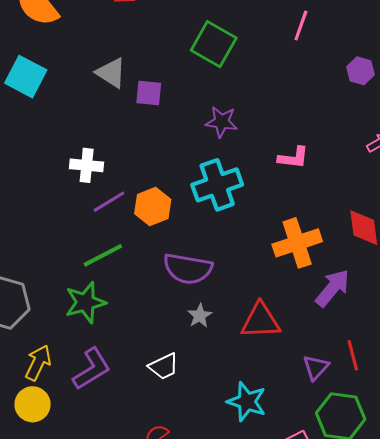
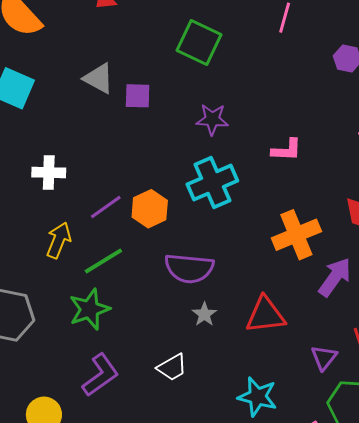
white cross: (87, 165) -> (49, 172), moved
yellow arrow: (38, 363) -> (59, 240), moved

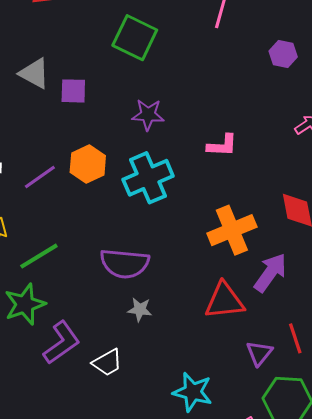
purple line: (106, 207) -> (40, 177), moved
orange hexagon: (150, 209) -> (88, 164), moved
gray star: (204, 314) -> (140, 310), turned -30
red triangle: (265, 315) -> (224, 301), moved
purple L-shape: (100, 375) -> (62, 343), moved

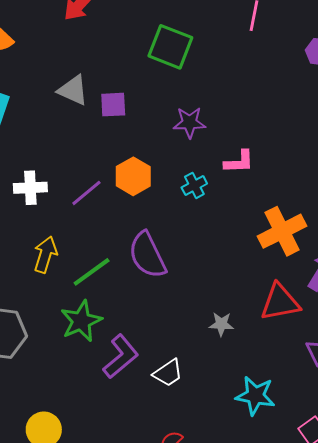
pink L-shape: (222, 145) -> (239, 162), moved
cyan cross: (148, 178) -> (194, 185), size x0.5
purple semicircle: (125, 263) -> (147, 255), moved, turned 63
gray star: (140, 310) -> (221, 324), moved

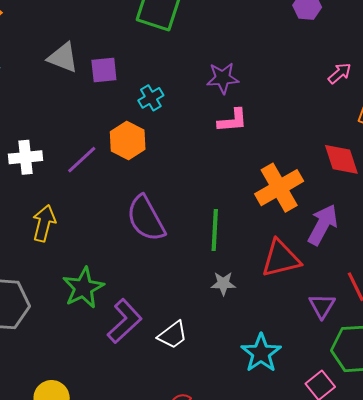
purple star: (189, 123) -> (223, 78), moved
cyan cross: (194, 185) -> (151, 98), moved
green line: (92, 272) -> (215, 230), moved, turned -48
cyan star: (255, 396) -> (261, 353), turned 30

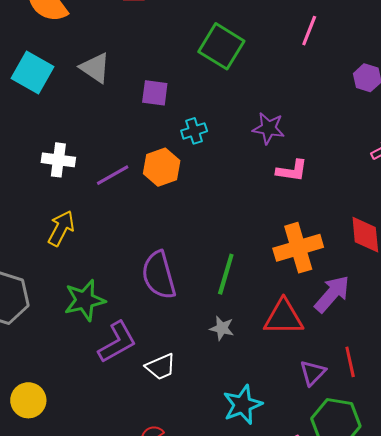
gray triangle: (63, 58) -> (95, 68), moved
pink L-shape: (233, 120) -> (292, 171), moved
purple semicircle: (146, 218) -> (159, 275), moved

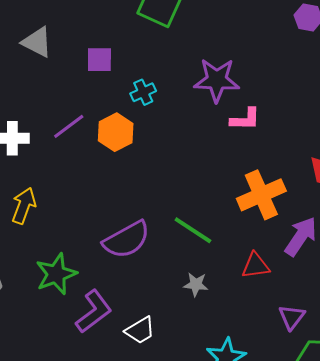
purple star: (269, 128) -> (217, 80), size x1.4
purple line: (113, 175) -> (69, 126), moved
green line: (226, 274) -> (193, 230), turned -66
purple semicircle: (159, 275) -> (127, 240), turned -96
red triangle: (284, 317) -> (256, 266), size x0.7

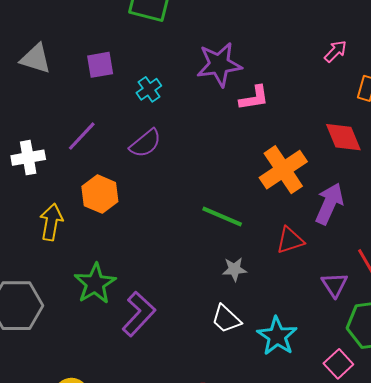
orange hexagon: (116, 132) -> (100, 194), moved
purple semicircle: (127, 240) -> (145, 143), moved, size x0.7
white trapezoid: (140, 330) -> (226, 319), moved, turned 84

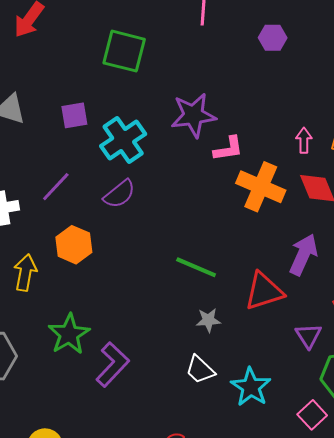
pink arrow: (335, 51) -> (304, 140), moved, turned -45
cyan cross: (149, 89) -> (123, 140), size x1.8
orange cross: (283, 170) -> (261, 187), moved, turned -33
red triangle: (290, 240) -> (264, 291), size x1.4

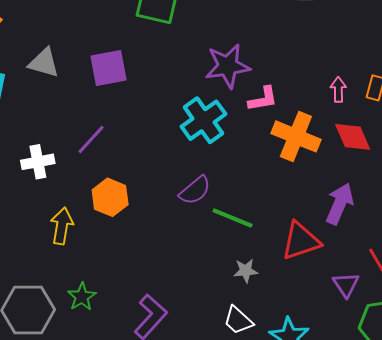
purple square: (74, 115) -> (108, 68), size x1.4
cyan cross: (123, 140) -> (203, 120), moved
purple semicircle: (119, 194) -> (195, 190), moved
green star: (69, 334) -> (82, 297), moved, size x0.7

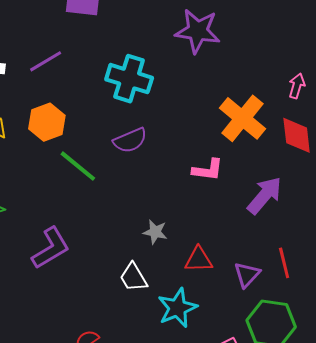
pink L-shape: (263, 99) -> (208, 170), moved
cyan cross: (203, 120) -> (129, 79), moved, turned 36
green line: (233, 218) -> (78, 166), moved
red triangle: (301, 241) -> (199, 260), moved, size x0.7

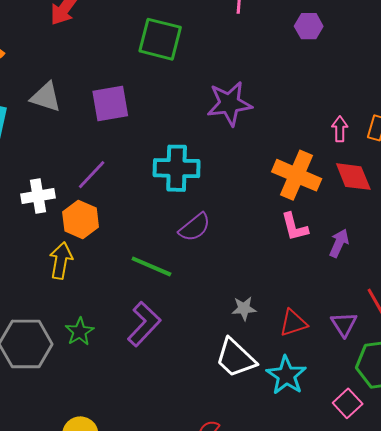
orange hexagon: (47, 122) -> (81, 220), moved
pink L-shape: (208, 170) -> (294, 227), moved, turned 84
purple arrow: (265, 195) -> (339, 243), size x0.7
purple L-shape: (51, 248) -> (144, 324), moved
white trapezoid: (133, 277) -> (236, 358), size x1.4

